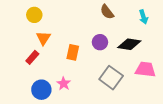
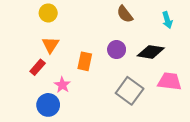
yellow circle: (34, 15) -> (48, 13), moved
pink star: (64, 84) -> (62, 85), moved

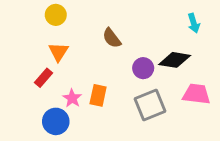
brown semicircle: (125, 14) -> (112, 38), moved
purple circle: (117, 50) -> (143, 68), moved
orange rectangle: (85, 61) -> (98, 95), moved
gray square: (130, 91) -> (150, 105), turned 32

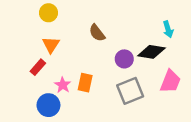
cyan arrow: (194, 23) -> (168, 29), moved
pink trapezoid: (196, 94) -> (170, 81), turned 105

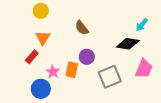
cyan arrow: (168, 29) -> (142, 25), turned 56
purple circle: (124, 59) -> (87, 57), moved

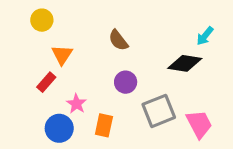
yellow circle: (41, 11) -> (42, 20), moved
pink trapezoid: (144, 69) -> (199, 124), moved, turned -50
orange rectangle: (72, 70) -> (104, 125), moved

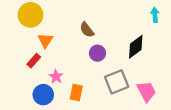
yellow circle: (42, 20) -> (31, 15), size x1.5
cyan arrow: (205, 36) -> (155, 15), moved, turned 136
black diamond: (185, 63) -> (136, 47), turned -45
purple circle: (126, 82) -> (97, 53), moved

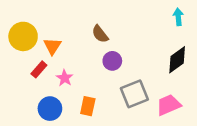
yellow circle: (31, 15) -> (23, 36), moved
black diamond: (136, 47) -> (177, 60), moved
pink star: (56, 77) -> (65, 78), moved
pink trapezoid: (146, 91) -> (169, 105), turned -85

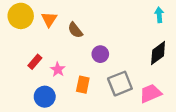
brown semicircle: (100, 34) -> (75, 30), moved
yellow circle: (23, 36) -> (21, 16), moved
orange triangle: (52, 46) -> (49, 19), moved
orange rectangle: (88, 106) -> (83, 85), moved

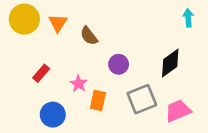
black diamond: (158, 53) -> (170, 63), moved
pink star: (58, 69) -> (79, 84), moved

